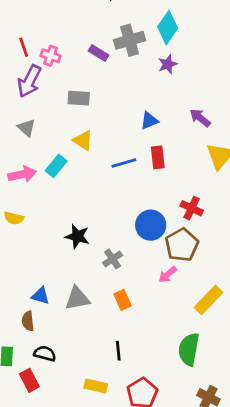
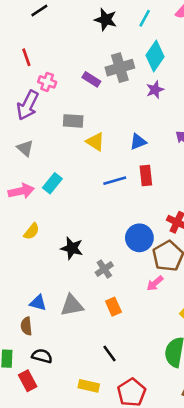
red line: (24, 47) -> (26, 57), moved
yellow triangle: (83, 140) -> (95, 142), moved
yellow semicircle: (14, 218) -> (32, 231), moved, turned -66
black line: (118, 351) -> (110, 353), turned -30

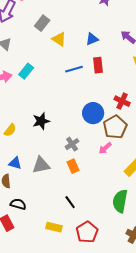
gray rectangle: (73, 121) -> (42, 23), turned -56
yellow semicircle: (32, 231) -> (10, 130), moved
black star: (72, 248) -> (41, 121), turned -30
gray cross: (104, 269) -> (72, 144), moved

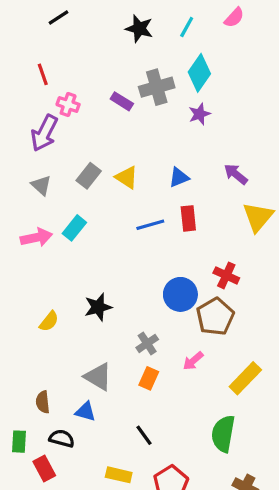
gray rectangle: (42, 23) -> (89, 176), moved
pink arrow: (105, 148) -> (193, 361), moved
blue triangle: (15, 163) -> (85, 412), moved
gray triangle: (41, 165) -> (98, 377), turned 42
orange rectangle: (73, 166) -> (149, 378), turned 48

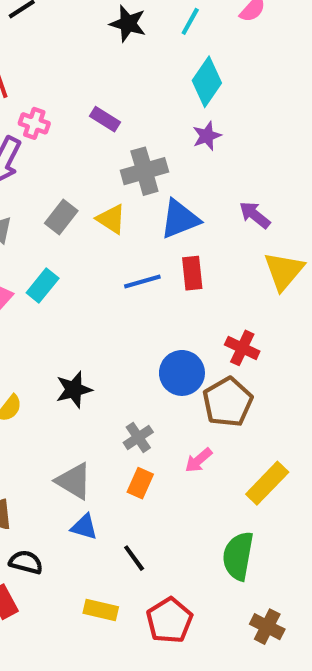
gray cross: (157, 87) -> (144, 171), moved
blue triangle: (179, 177) -> (180, 219), size x1.5
blue triangle: (85, 412) -> (84, 527), moved

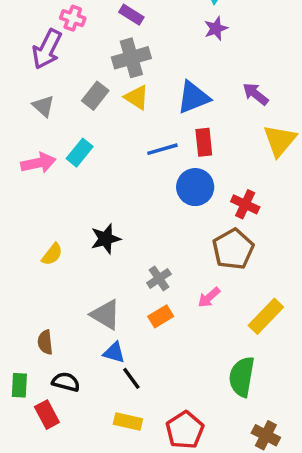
gray cross: (144, 171) -> (131, 58), moved
blue circle: (182, 373) -> (195, 187), moved
orange rectangle: (140, 483) -> (161, 316), turned 35
black line: (134, 558) -> (131, 378), moved

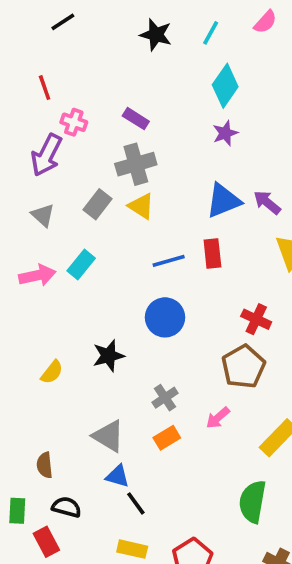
blue triangle: (193, 97) -> (223, 201), moved
blue circle: (195, 187) -> (165, 317), moved

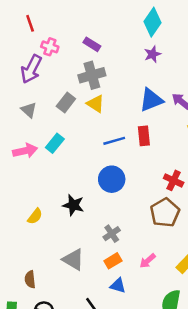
black star: (108, 356) -> (73, 205), turned 30
pink arrow: (218, 418) -> (148, 261), moved
blue triangle: (118, 476) -> (118, 286), moved

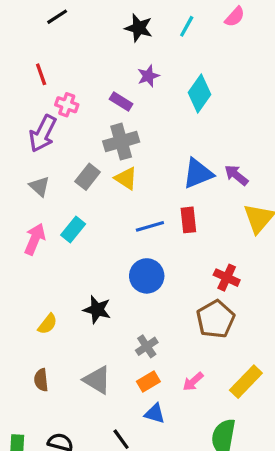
cyan diamond: (153, 22) -> (200, 94), moved
purple star: (153, 54) -> (148, 76), moved
pink arrow: (25, 151) -> (35, 239), turned -55
brown semicircle: (30, 279) -> (41, 380), moved

